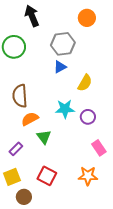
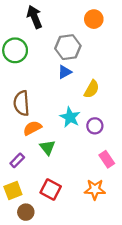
cyan star: (65, 109) -> (70, 117), turned 30

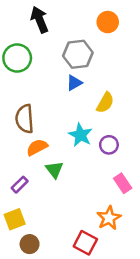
red square: (51, 189) -> (85, 243), moved
orange star: (95, 189) -> (109, 218), turned -30

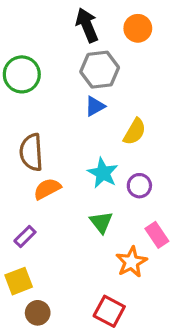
black arrow: (39, 20) -> (87, 25), moved
green triangle: (54, 170) -> (101, 222), moved
orange star: (109, 218) -> (131, 262), moved

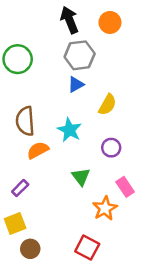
cyan star: (103, 173) -> (69, 130), moved

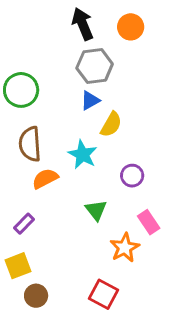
green circle: (18, 59) -> (21, 90), moved
yellow semicircle: (107, 105) -> (111, 125), moved

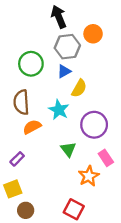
orange circle: (131, 27) -> (93, 34), moved
green circle: (21, 90) -> (31, 64), moved
purple circle: (132, 176) -> (94, 125), size x1.6

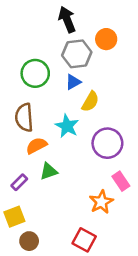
green triangle: (68, 149) -> (49, 171), moved, turned 49

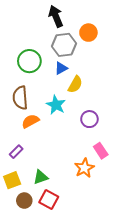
purple circle: (107, 143) -> (89, 119), size x0.7
green triangle: (49, 171) -> (41, 177), moved
red square: (84, 240) -> (49, 200), moved

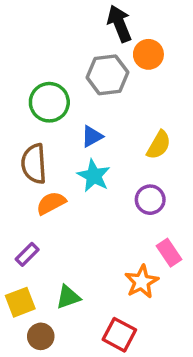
black arrow: (56, 16) -> (119, 24), moved
blue triangle: (61, 68) -> (92, 136), moved
yellow semicircle: (75, 84) -> (159, 145), moved
red square: (49, 200) -> (119, 335), moved

